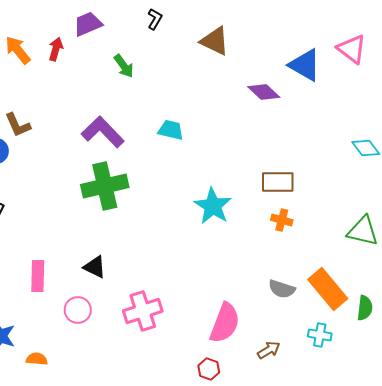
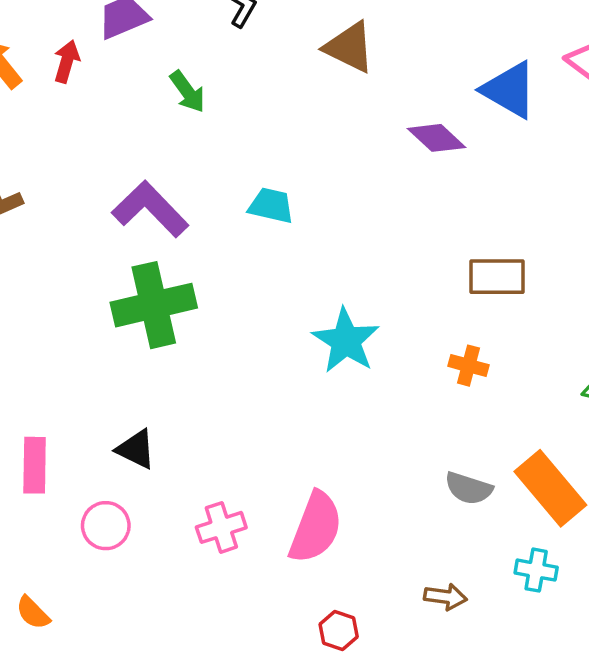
brown rectangle: (278, 182) -> (497, 277), moved
pink cross: (143, 311) -> (221, 527), size x0.7
pink semicircle: (225, 323) -> (316, 527), moved
brown arrow: (269, 350) -> (445, 597), turned 40
orange semicircle: (37, 359) -> (33, 613), turned -140

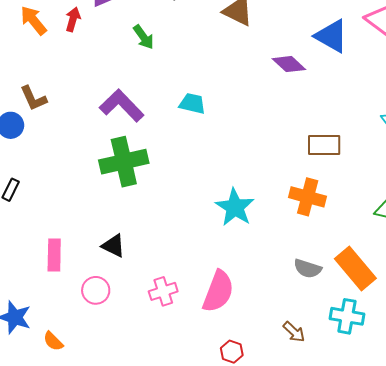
cyan star: (346, 341) -> (235, 207), moved
orange cross: (469, 366) -> (308, 197), size x1.6
cyan cross: (536, 570) -> (347, 316), size x1.4
brown arrow: (445, 597) -> (294, 332), turned 35

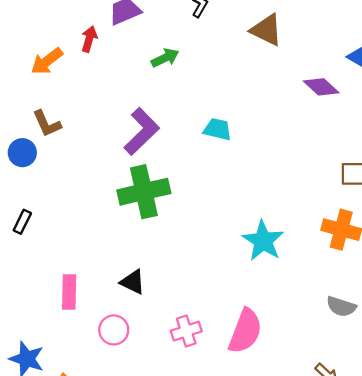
orange arrow: (33, 20) -> (47, 61), moved, turned -88
green arrow: (143, 37) -> (165, 58), turned -80
purple L-shape: (122, 106) -> (142, 131), turned 90

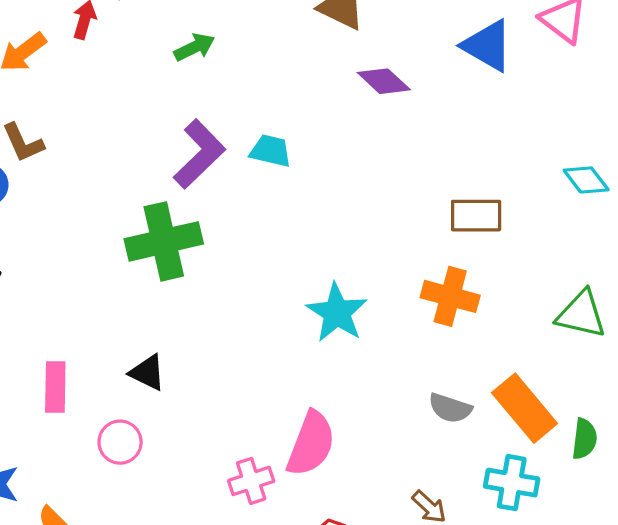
purple diamond: (321, 87) -> (384, 81), moved
purple L-shape: (142, 131) -> (199, 154), moved
pink cross: (186, 331) -> (251, 481), moved

